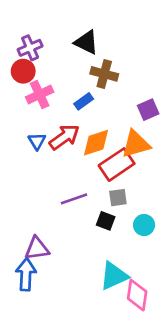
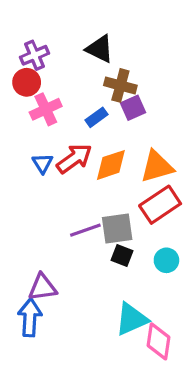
purple square: (148, 110) -> (133, 108), moved
red rectangle: (117, 165) -> (160, 205), moved
gray square: (118, 198) -> (117, 229), moved, size x1.5

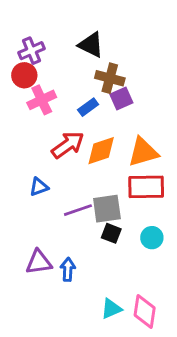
blue triangle: (43, 163) -> (39, 187), moved, turned 42
red rectangle: (160, 205) -> (146, 187), turned 33
blue arrow: (30, 318) -> (68, 270), moved, size x0.7
cyan triangle: (132, 319) -> (111, 309), moved, size x0.7

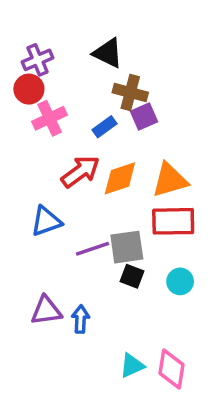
blue triangle: (39, 187) -> (46, 221), size x1.4

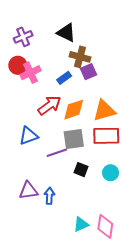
red circle: (29, 89) -> (18, 65), moved
gray square: (127, 247) -> (74, 139), moved

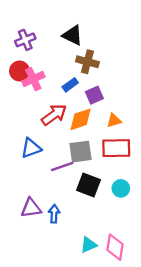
purple square: (88, 72) -> (94, 95), moved
orange triangle: (104, 111) -> (114, 120), size x0.6
black square: (81, 170) -> (89, 185), size x1.5

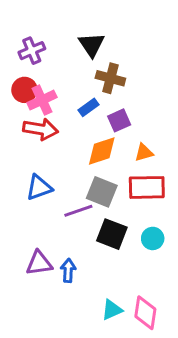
black triangle: (72, 35) -> (91, 45), turned 30
red arrow: (54, 115) -> (41, 129), moved, turned 45
gray square: (81, 152) -> (102, 192), turned 30

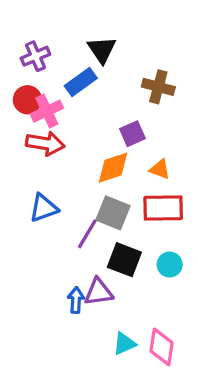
brown cross: (110, 78) -> (158, 87), moved
blue rectangle: (89, 107) -> (81, 82), moved, size x1.4
orange triangle: (144, 153) -> (160, 169), turned 36
purple line: (78, 211) -> (87, 234), turned -40
purple triangle: (39, 263) -> (99, 292), moved

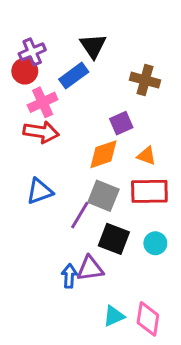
red circle: (27, 100) -> (25, 71), moved

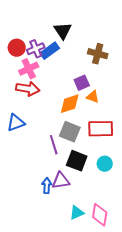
purple cross: (32, 52) -> (36, 49), moved
orange triangle: (146, 156) -> (93, 97), moved
blue triangle: (40, 191) -> (16, 123), moved
purple line: (80, 215) -> (54, 145), turned -48

